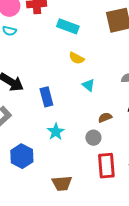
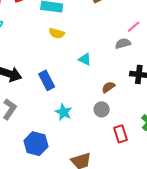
yellow semicircle: (77, 58) -> (57, 33), moved
red rectangle: (106, 166) -> (120, 134), size x0.7

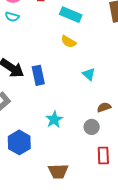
blue rectangle: (47, 80) -> (38, 75), moved

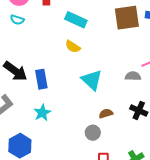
cyan triangle: (89, 74) -> (92, 80), size x1.6
cyan star: (54, 119) -> (42, 113), moved

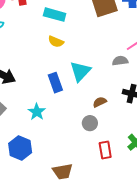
blue rectangle: (41, 79) -> (55, 83), moved
cyan triangle: (92, 80) -> (80, 71), turned 40

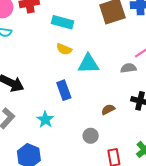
cyan triangle: (80, 71) -> (88, 64), moved, turned 45
gray circle: (90, 123) -> (91, 136), moved

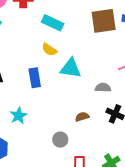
gray semicircle: (128, 68) -> (103, 88), moved
blue rectangle: (64, 90) -> (35, 78), moved

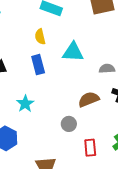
yellow semicircle: (49, 50) -> (40, 37), moved, turned 49
brown semicircle: (82, 117) -> (89, 99), size x1.5

